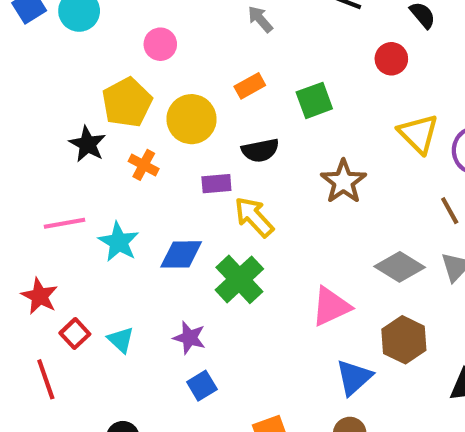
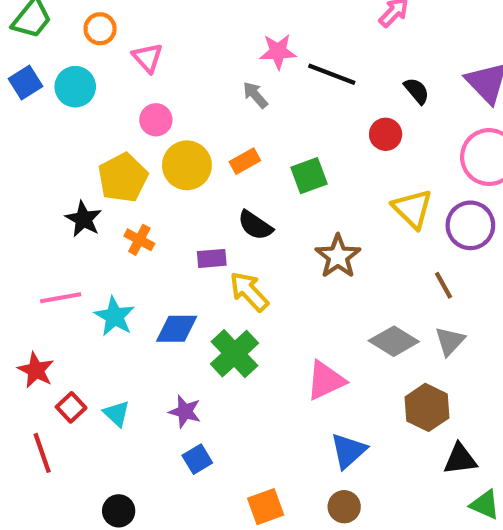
yellow circle: (192, 119) -> (187, 165), moved
black semicircle: (260, 150) -> (255, 225), turned 45
brown hexagon: (404, 340) -> (427, 407), moved

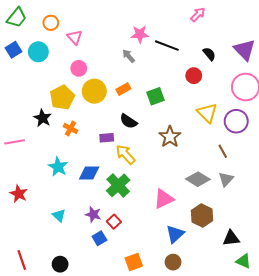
pink line: (61, 298) -> (15, 142), moved
red square: (71, 407) -> (114, 222), moved
brown hexagon: (427, 407) -> (202, 215), moved
red line: (42, 453) -> (22, 260), moved

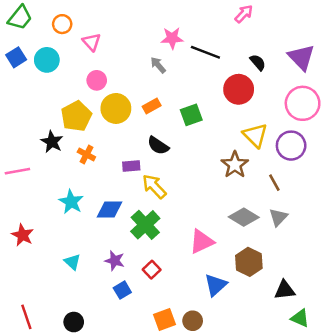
red circle: (194, 76) -> (239, 89), size x1.5
brown star: (170, 137) -> (235, 165), moved
red square: (114, 222) -> (152, 270), moved
brown circle: (173, 262) -> (193, 321), moved

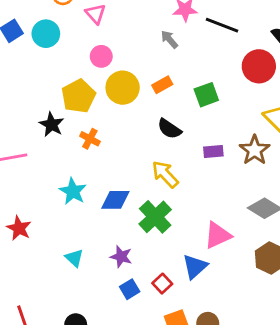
purple rectangle: (131, 166) -> (213, 152), moved
red square: (152, 270) -> (162, 284), moved
blue triangle: (216, 285) -> (195, 267), moved

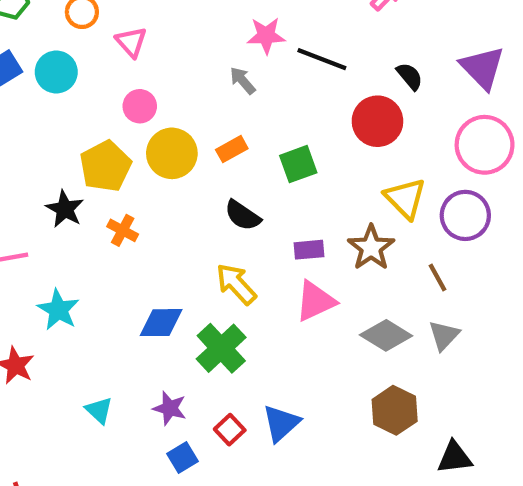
cyan star: (73, 191) -> (58, 310), moved
pink triangle: (218, 235) -> (315, 301), moved
red square: (162, 284) -> (230, 430), moved

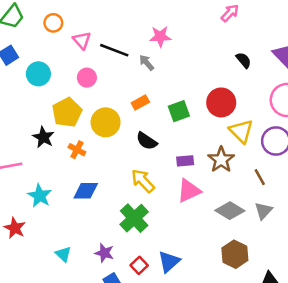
black line: (322, 59) -> (114, 50), moved
cyan circle: (56, 72) -> (38, 74), moved
red circle: (377, 121) -> (221, 102), moved
yellow circle: (172, 153) -> (106, 122), moved
blue diamond: (161, 323) -> (86, 191), moved

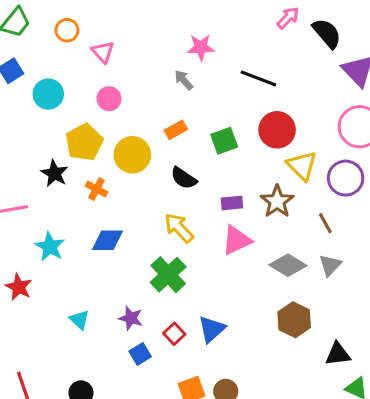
black line: (114, 50) -> (258, 78), moved
black semicircle: (244, 60) -> (327, 33), moved, size x1.5

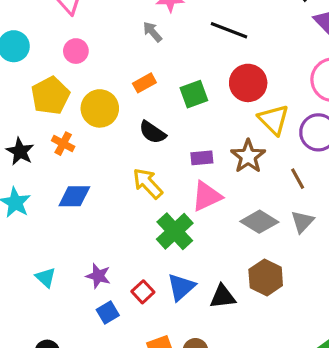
black star: (55, 173) -> (20, 151), moved
green cross: (168, 275) -> (175, 231), moved
black triangle: (338, 354) -> (223, 297), moved

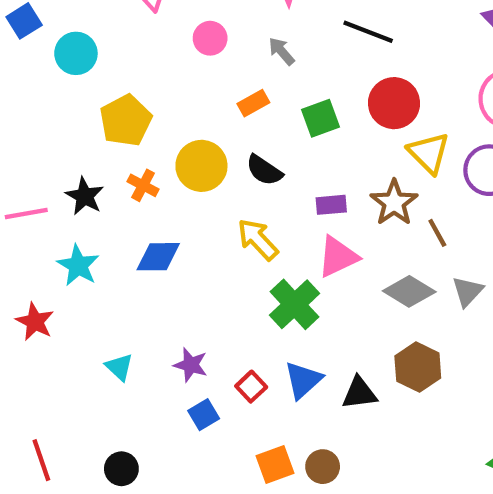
gray arrow: (152, 32) -> (282, 51), moved
pink circle: (76, 51) -> (210, 38), moved
yellow circle: (100, 108) -> (201, 166), moved
brown line: (298, 179) -> (437, 233), moved

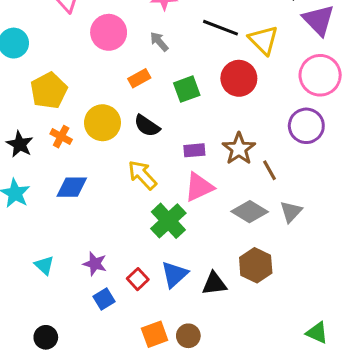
pink circle: (210, 38) -> (109, 32), size x1.5
yellow triangle: (429, 153) -> (263, 40), moved

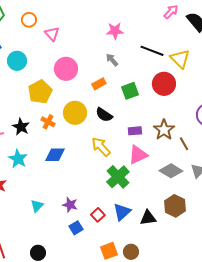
pink circle: (109, 32) -> (66, 69), moved
cyan triangle: (44, 265) -> (37, 206), turned 32

